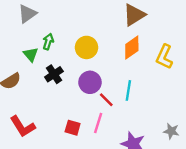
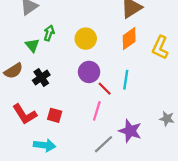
black cross: (54, 74) -> (41, 78), moved
red square: (73, 128) -> (55, 115), moved

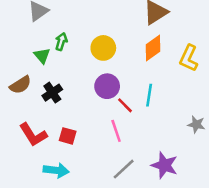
pink line: (97, 111) -> (116, 131), turned -36
gray star: (167, 119) -> (196, 124), moved
purple star: (130, 131) -> (164, 165), moved

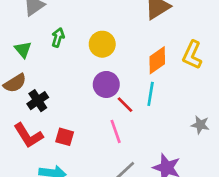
orange diamond: (153, 48) -> (157, 60), moved
green triangle: (42, 56) -> (23, 50), moved
black cross: (52, 93) -> (38, 101), moved

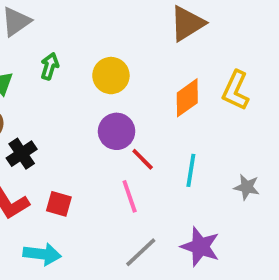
cyan line: (151, 94) -> (191, 170), moved

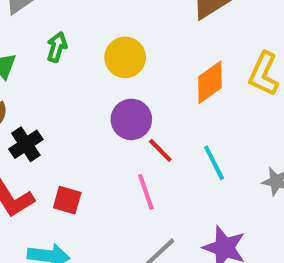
cyan line: (191, 170) -> (214, 163), turned -36

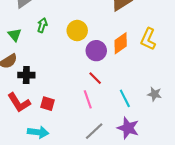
purple circle: (131, 119) -> (96, 51), moved
black cross: (26, 144) -> (26, 75), turned 35
cyan line: (214, 163) -> (125, 98), moved

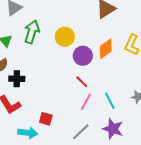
green arrow: (42, 25) -> (32, 32), size x1.6
pink line: (88, 99) -> (86, 102), moved, turned 48
red square: (48, 104) -> (46, 119), moved

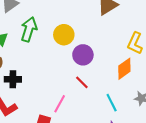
orange diamond: (106, 49) -> (124, 69), moved
pink line: (86, 102) -> (60, 104), moved

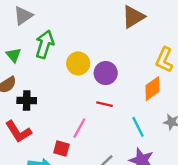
yellow circle: (64, 35) -> (78, 63), moved
red line: (82, 82) -> (104, 104), turned -32

